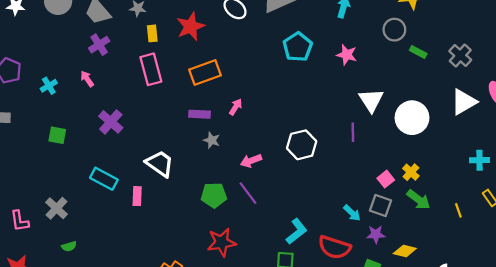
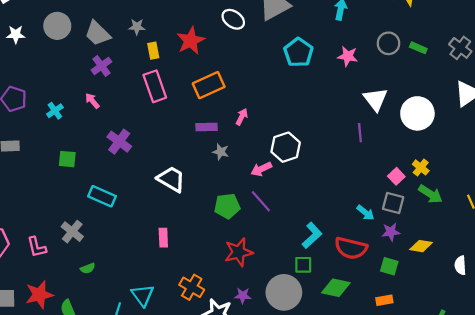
gray circle: (394, 30) -> (389, 43), moved
white hexagon: (302, 145) -> (286, 147), moved
cyan rectangle: (104, 179) -> (102, 196), moved
pink rectangle: (137, 196) -> (163, 238), moved

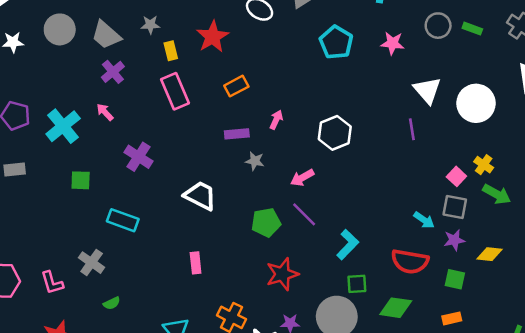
orange rectangle: (209, 85) -> (236, 86), size x0.7
cyan cross: (55, 111) -> (63, 126), size x1.8
white hexagon: (286, 147) -> (335, 133), moved
cyan L-shape: (312, 235) -> (348, 245), moved

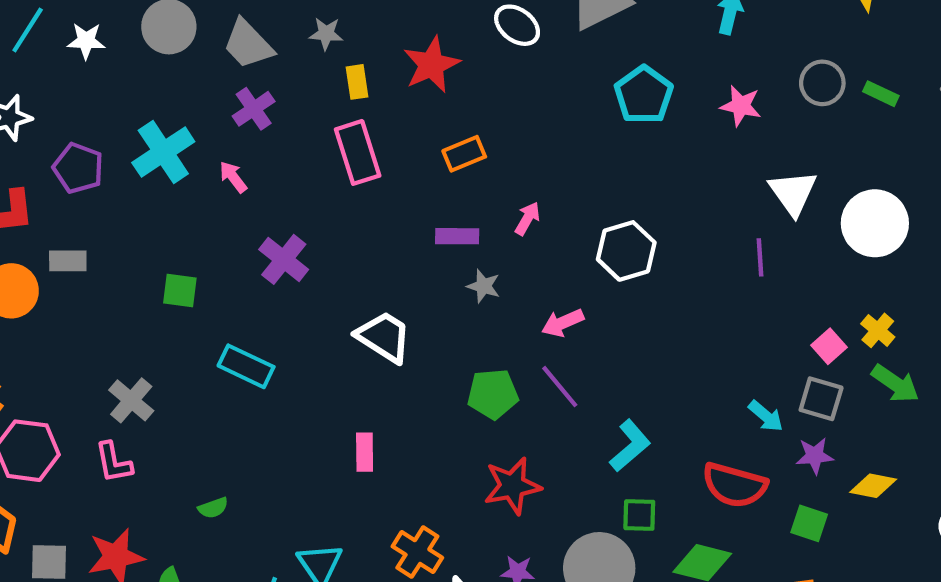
cyan cross: (63, 126) -> (163, 152), moved
gray cross: (92, 263) -> (131, 400), moved

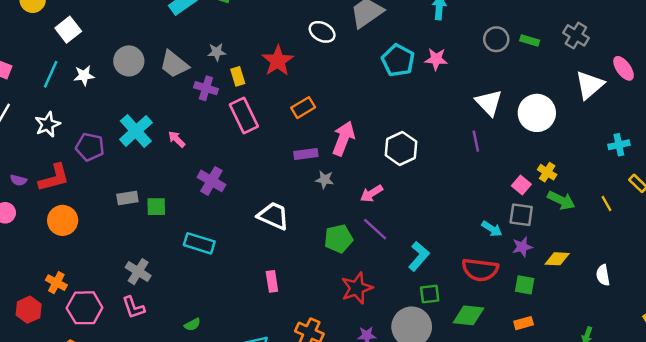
pink star: (741, 106) -> (436, 59), moved
purple cross: (254, 109) -> (206, 88), moved, turned -30
pink arrow: (527, 218) -> (343, 138), size x1.8
gray rectangle: (68, 261) -> (127, 198), moved

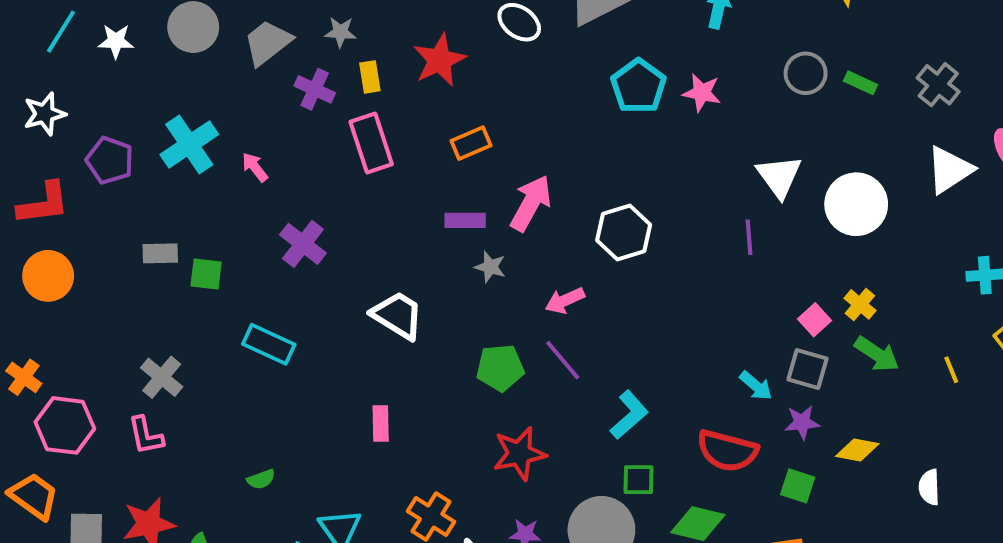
gray trapezoid: (174, 64) -> (267, 43), turned 96
green semicircle: (192, 325) -> (261, 479), moved

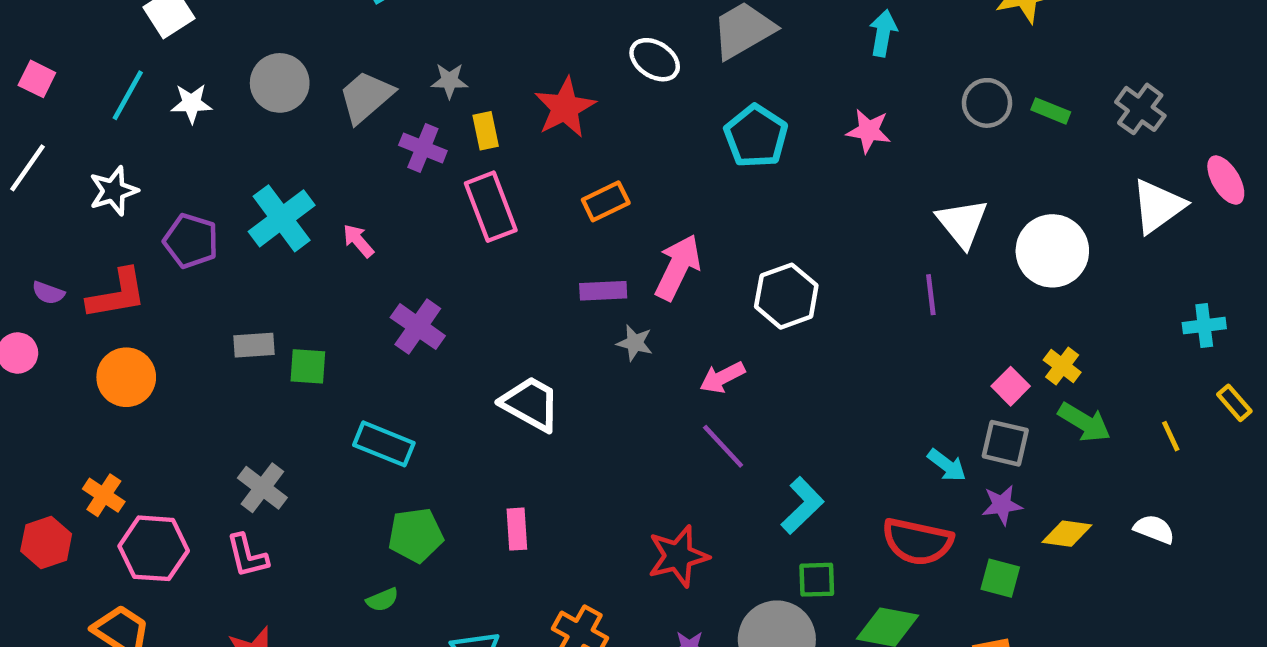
cyan pentagon: (639, 86) -> (756, 136), moved
green pentagon: (500, 368) -> (416, 535), moved
white semicircle: (929, 487) -> (1154, 529), moved, turned 116

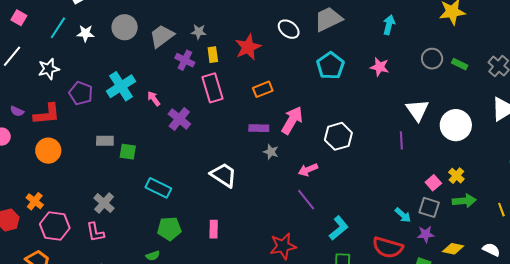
purple cross: (418, 327) -> (179, 119), moved
green arrow: (1084, 422) -> (464, 201), turned -40

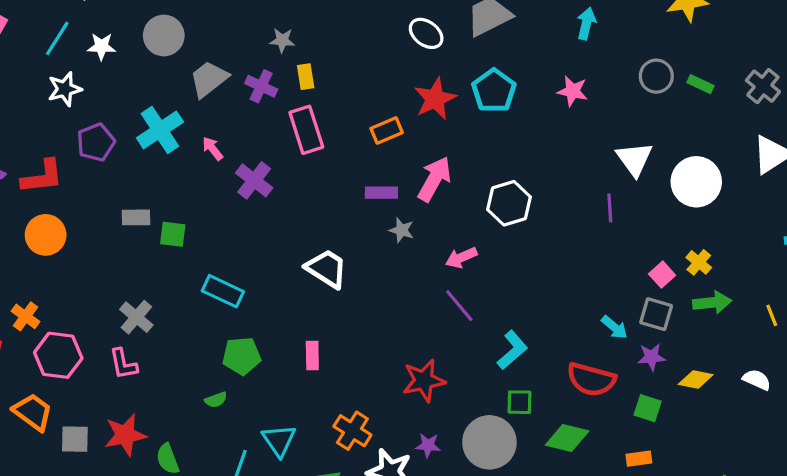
gray trapezoid: (162, 36) -> (209, 79), moved
red star: (248, 47) -> (435, 99), moved
white star: (49, 69) -> (65, 89), moved
purple pentagon: (81, 93) -> (96, 142), turned 30

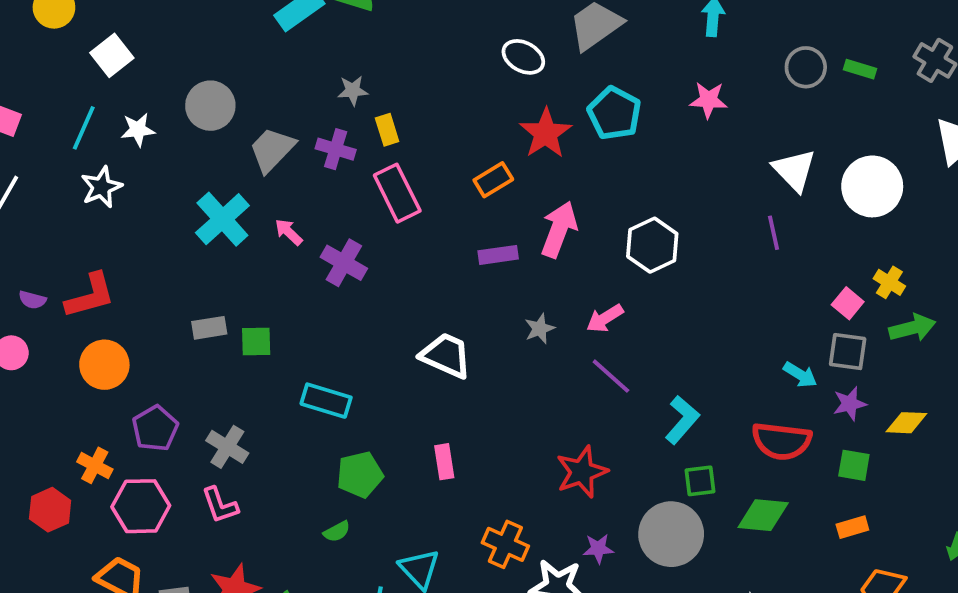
purple pentagon: (96, 142) -> (155, 428), moved
gray star: (402, 230) -> (540, 329), moved, turned -30

